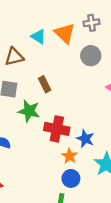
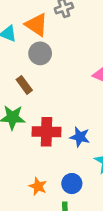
gray circle: (91, 56) -> (40, 53), moved
orange star: (70, 156) -> (38, 186), moved

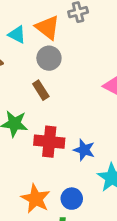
brown rectangle: (24, 85) -> (41, 90), moved
orange star: (38, 186) -> (36, 199), size x1.5

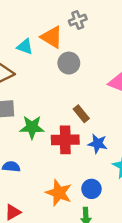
gray circle: (49, 58) -> (69, 63), moved
brown rectangle: (41, 90) -> (81, 114), moved

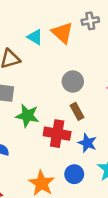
gray circle: (69, 63) -> (73, 81), moved
blue circle: (91, 189) -> (74, 174), moved

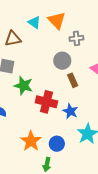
gray cross: (90, 21) -> (76, 38), moved
brown rectangle: (77, 111) -> (73, 80), moved
blue circle: (74, 174) -> (57, 144), moved

